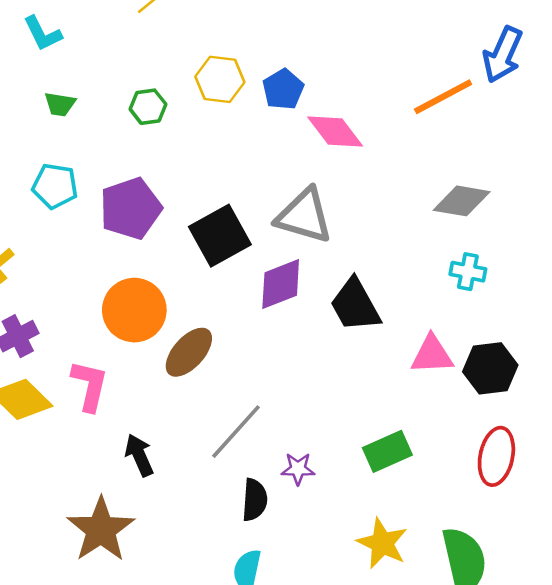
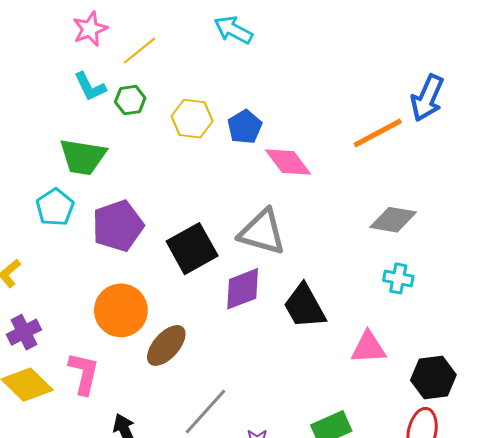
cyan L-shape: (43, 34) -> (90, 87), moved
green trapezoid: (60, 104) -> (83, 157), moved, size x1.8
green hexagon: (148, 107) -> (130, 100), moved
cyan pentagon: (55, 186) -> (55, 207), turned 30
black hexagon: (490, 368) -> (433, 377), moved

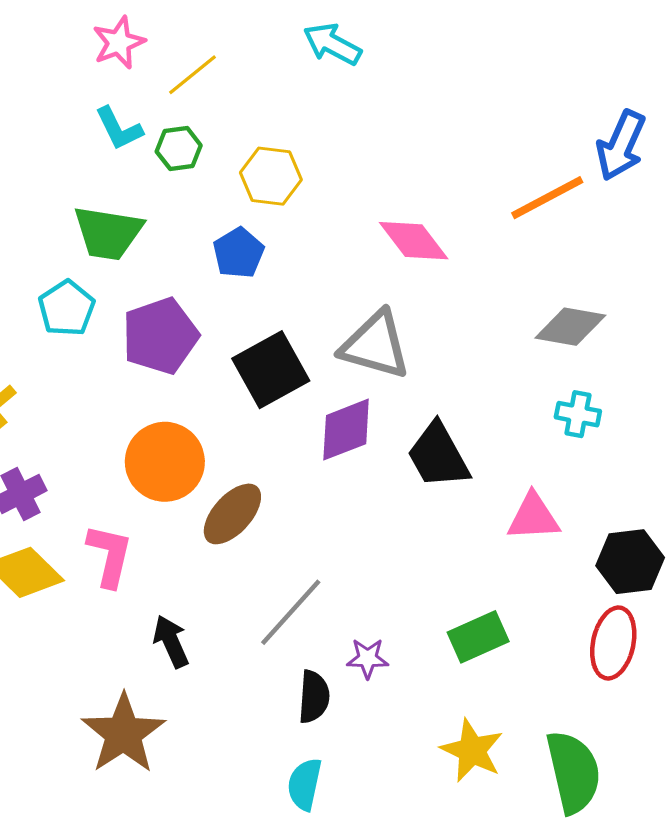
blue pentagon: (245, 127) -> (239, 253), moved

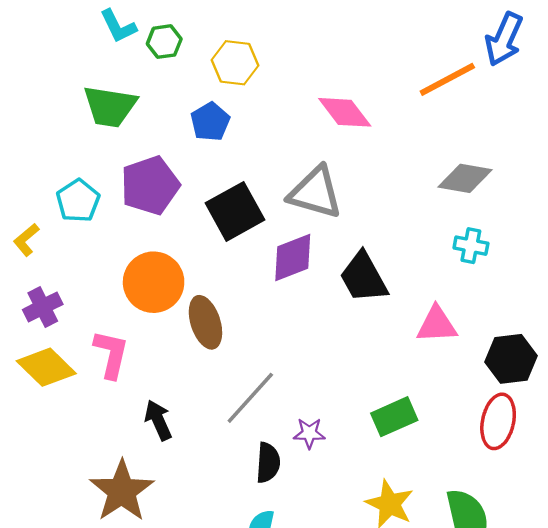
cyan pentagon: (67, 308) -> (78, 201), moved
brown ellipse: (232, 514) -> (205, 322), turned -60

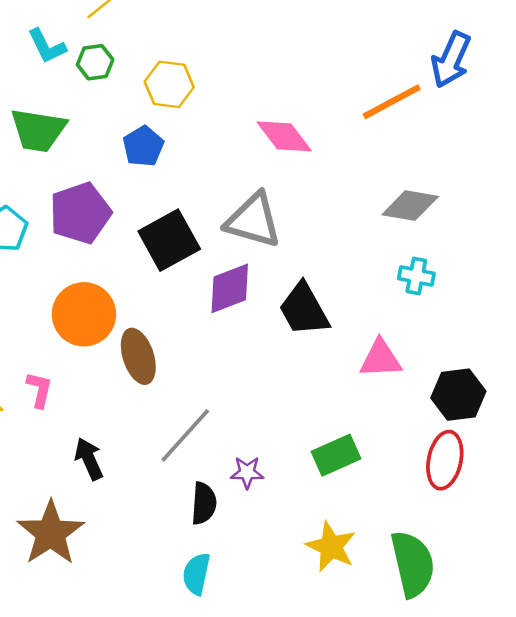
pink L-shape: (111, 354) -> (39, 390), size x0.7

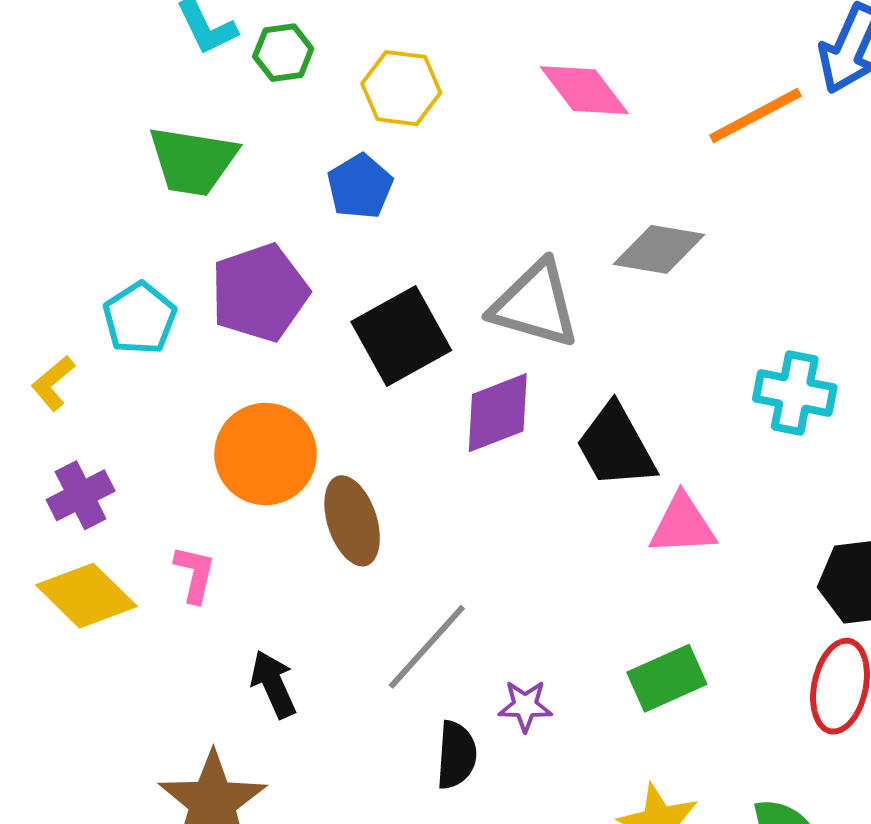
pink diamond: (284, 136) -> (584, 90), moved
gray diamond: (410, 206) -> (659, 249), moved
cyan cross: (416, 276) -> (795, 393), size x1.4
pink triangle: (381, 359) -> (683, 525), moved

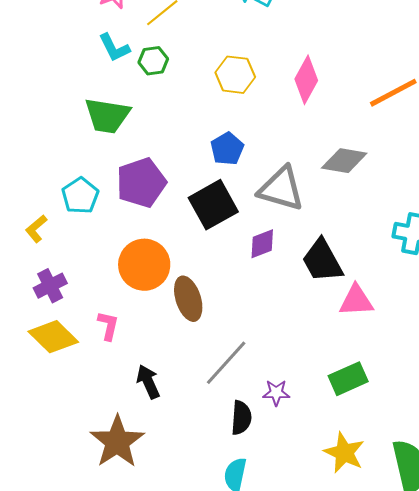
yellow hexagon: (401, 88) -> (235, 75), moved
pink diamond: (584, 90) -> (306, 80), turned 66
blue pentagon: (360, 186) -> (227, 149), moved
purple diamond: (498, 413) -> (262, 244), size x0.7

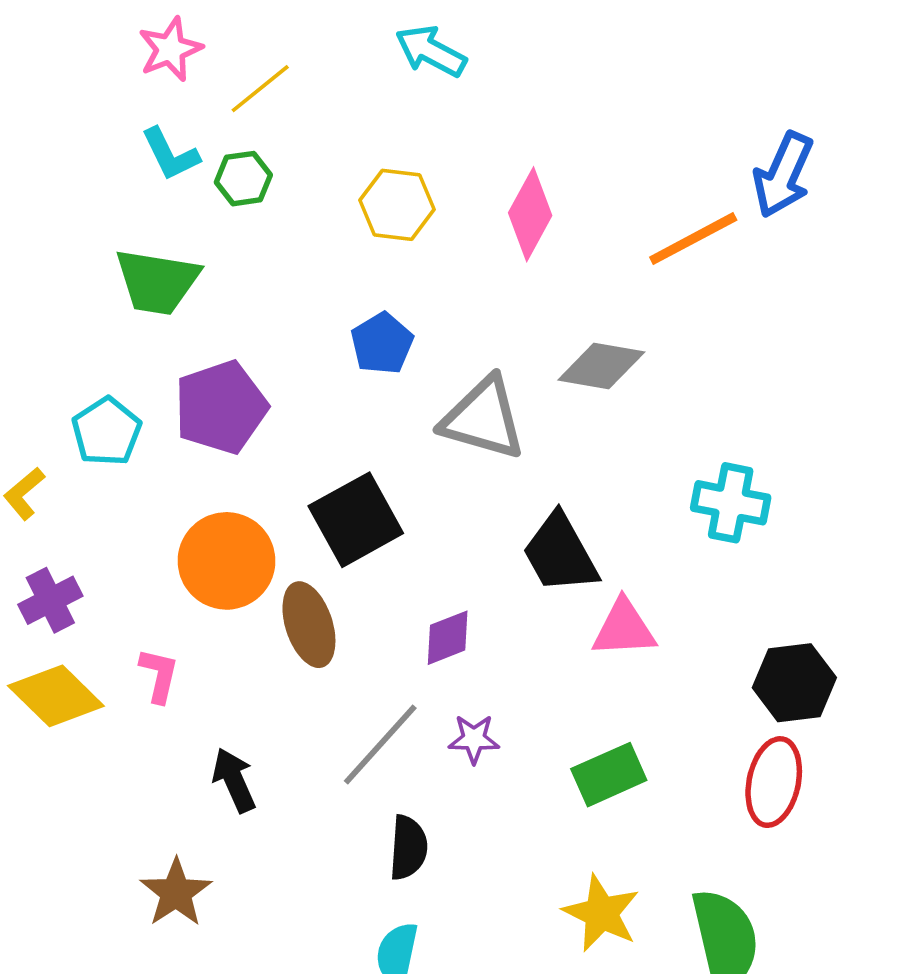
black square: (213, 205) -> (356, 520), moved
purple diamond: (262, 244) -> (448, 638), moved
purple star: (276, 393) -> (474, 739), moved
brown star: (117, 442) -> (176, 893), size x0.7

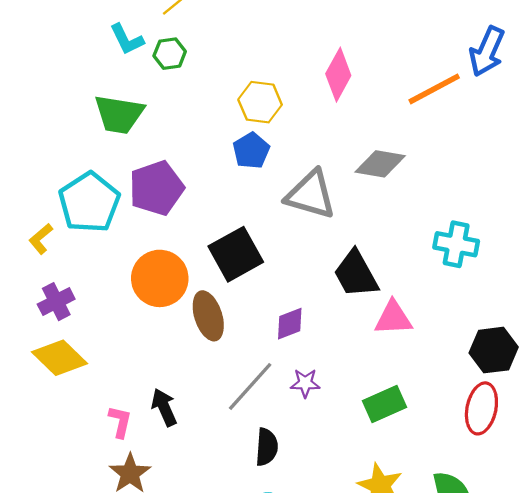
yellow hexagon: (397, 205) -> (260, 102), moved
cyan pentagon: (107, 432) -> (89, 202), size x1.5
pink L-shape: (159, 675) -> (120, 422), moved

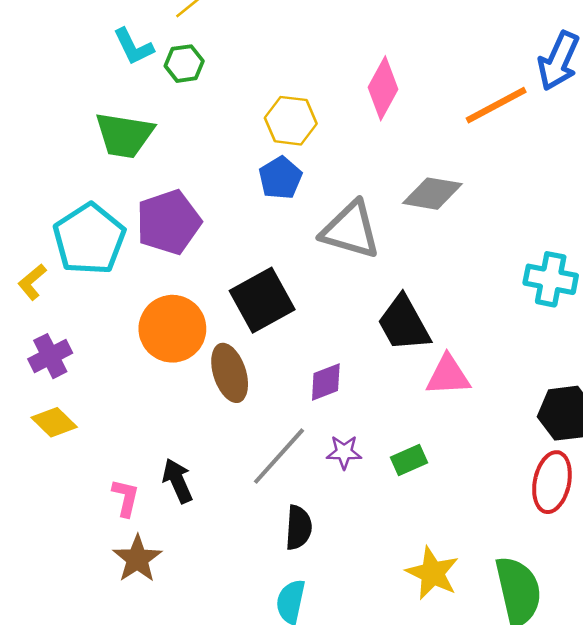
cyan cross: (456, 244) -> (551, 279), moved
yellow diamond: (59, 358) -> (54, 422), size x0.7
green rectangle: (385, 404) -> (409, 460), moved, size x0.7

